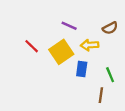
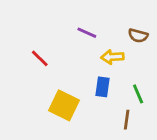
brown semicircle: (110, 28) -> (138, 36), turned 42
yellow square: (61, 52) -> (64, 105), moved, turned -30

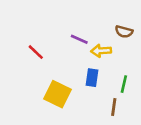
purple line: (87, 33) -> (79, 39), moved
green line: (138, 94) -> (124, 84), turned 36

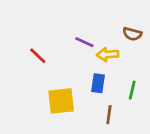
yellow square: (57, 94) -> (61, 101), turned -32
brown line: (114, 107) -> (109, 115), moved

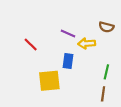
blue rectangle: (98, 83) -> (68, 61), moved
brown line: (109, 115) -> (103, 94), moved

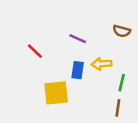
yellow arrow: (87, 43) -> (102, 64), moved

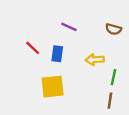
purple line: (78, 39) -> (69, 27), moved
blue rectangle: (78, 70) -> (57, 54), moved

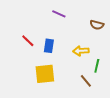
purple line: (69, 27) -> (59, 14), moved
brown line: (110, 101) -> (86, 81), moved, turned -48

